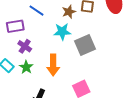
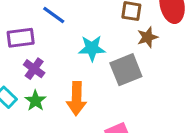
brown star: (69, 12) -> (147, 37), moved

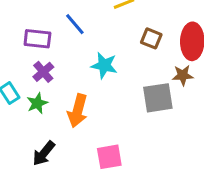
brown star: (147, 37) -> (183, 75), moved
gray square: (126, 70) -> (158, 98), moved

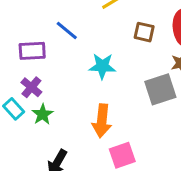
purple cross: (43, 72) -> (31, 87), moved
orange arrow: (78, 111) -> (102, 121), moved

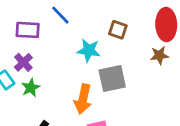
brown square: (144, 32) -> (118, 30), moved
gray square: (160, 89) -> (112, 78), moved

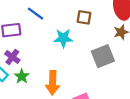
gray square: (112, 78) -> (103, 56), moved
orange arrow: (83, 99) -> (53, 83), moved

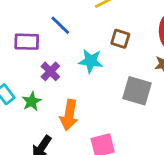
gray square: (103, 56) -> (137, 91), turned 30
purple cross: (12, 57) -> (50, 71), moved

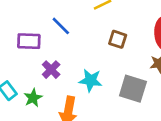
cyan star: (91, 61) -> (91, 80), moved

